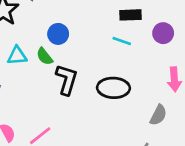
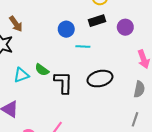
blue circle: (58, 34) -> (66, 29), moved
cyan line: (122, 41) -> (83, 46), moved

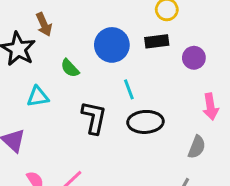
blue circle: (66, 29) -> (112, 45), size x1.5
cyan line: (83, 46) -> (129, 89), moved, turned 56
green semicircle: (42, 70) -> (70, 68), moved

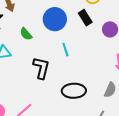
black rectangle: (157, 41) -> (85, 18), turned 63
black ellipse: (145, 122) -> (74, 91), moved

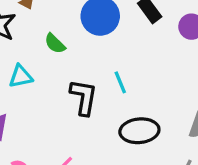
cyan line: (65, 50) -> (120, 82), moved

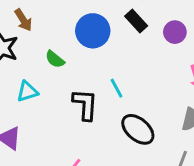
black ellipse: (139, 131) -> (138, 129), turned 52

